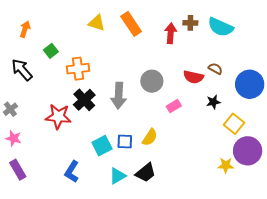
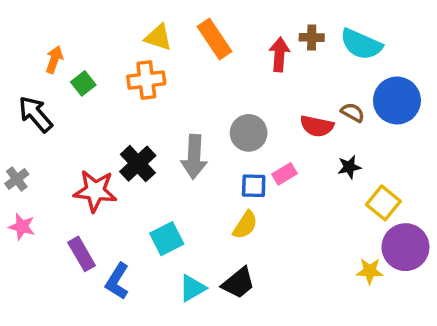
orange arrow: (25, 29) -> (54, 60), moved
orange cross: (78, 69) -> (146, 80), moved
blue circle: (250, 84) -> (397, 100), moved
blue square: (125, 141) -> (254, 186), moved
purple rectangle: (18, 170) -> (82, 254), moved

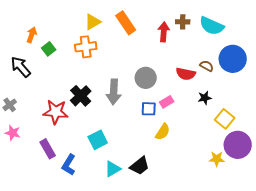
yellow triangle: (158, 37) -> (93, 22), turned -48
yellow semicircle: (245, 225) -> (163, 132), moved

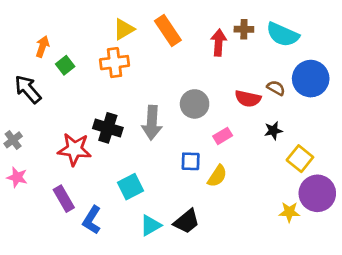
black cross: (81, 96) -> (108, 128), turned -30
blue square: (149, 109) -> (191, 161), moved

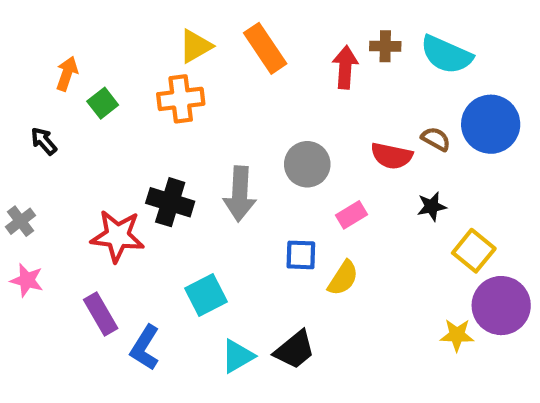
black arrow: (28, 89) -> (44, 141), size x0.6

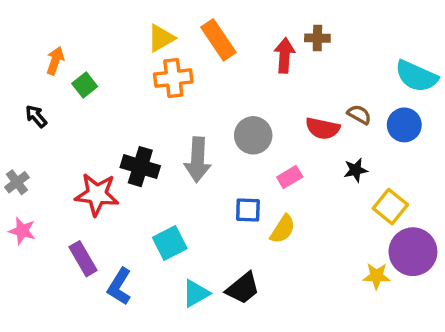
cyan semicircle: (446, 55) -> (416, 76), moved
orange cross: (181, 99) -> (173, 78), moved
blue circle: (491, 124) -> (404, 125), moved, size x0.7

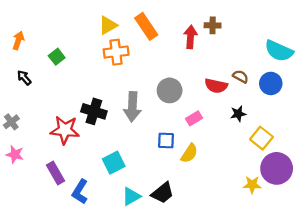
orange arrow: (55, 61) -> (18, 40), moved

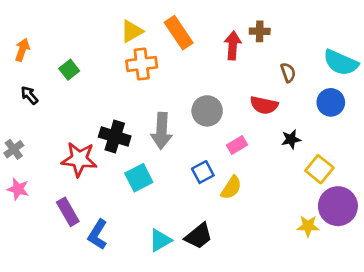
brown semicircle: (241, 76) -> (288, 73), moved, turned 42
blue square: (166, 140) -> (203, 172), turned -30
cyan square: (114, 163) -> (139, 178), moved

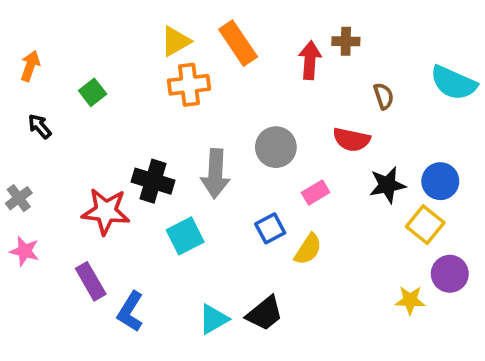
blue circle: (331, 102) -> (440, 181), moved
black star: (291, 139) -> (387, 185), size x1.4
purple circle: (338, 206) -> (450, 274), size x0.7

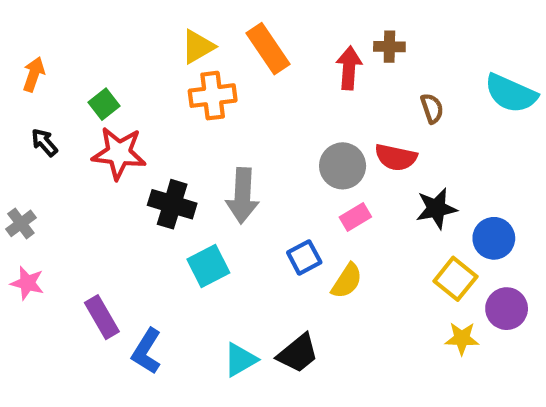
gray circle: (276, 147) -> (343, 166), moved
blue circle: (440, 181) -> (494, 238), moved
red star: (106, 211) -> (119, 153), moved
yellow square: (425, 225) -> (455, 279), moved

